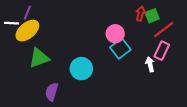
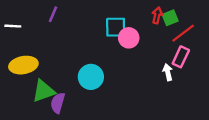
purple line: (27, 13) -> (53, 14), moved
yellow ellipse: (27, 31) -> (23, 65), moved, turned 30
cyan square: (120, 49) -> (116, 27), moved, turned 36
green triangle: (39, 58) -> (44, 91), moved

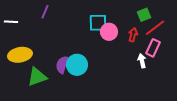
red arrow: (157, 15) -> (133, 35), moved
purple semicircle: (58, 103) -> (62, 65), moved

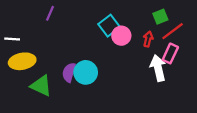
white line: (11, 22) -> (12, 39), moved
cyan square: (98, 23) -> (109, 26), turned -36
white arrow: (142, 61) -> (158, 68), size x1.6
green triangle: (37, 77) -> (41, 86), turned 45

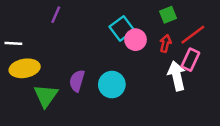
green square: (160, 17) -> (168, 15), moved
cyan circle: (86, 72) -> (112, 85), moved
green triangle: (41, 86) -> (46, 96), turned 40

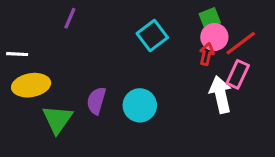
pink circle: (136, 40) -> (214, 37), moved

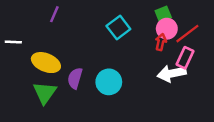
yellow ellipse: (31, 85) -> (46, 63), moved, turned 32
white arrow: (221, 94) -> (172, 73), turned -88

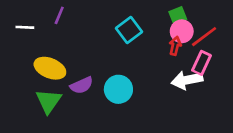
white line: (13, 42) -> (25, 27), moved
purple semicircle: (75, 78) -> (82, 85), turned -130

